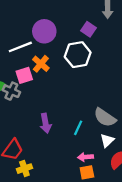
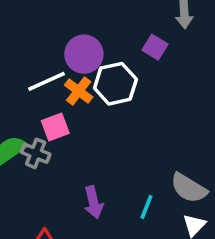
white hexagon: (78, 55) -> (115, 84), moved
orange cross: (41, 64) -> (79, 91), moved

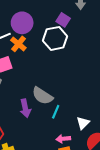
white hexagon: (115, 84) -> (55, 38), moved
gray semicircle: (189, 188) -> (42, 96), moved

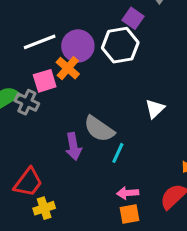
purple circle: (22, 23) -> (78, 46), moved
orange cross: (18, 44) -> (68, 68), moved
white triangle: (83, 123) -> (155, 109), moved

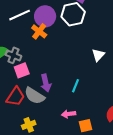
pink square: (45, 81) -> (22, 70), moved
gray semicircle: (99, 129) -> (35, 96), moved
red trapezoid: (28, 182) -> (15, 97), moved
pink arrow: (128, 193) -> (69, 114), moved

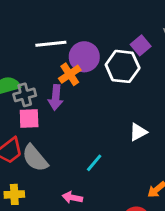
gray cross: (13, 55) -> (25, 95), turned 35
purple arrow: (46, 83) -> (56, 97), moved

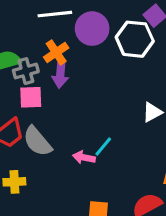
orange cross: (70, 74) -> (56, 52), moved
pink arrow: (72, 198) -> (84, 157), moved

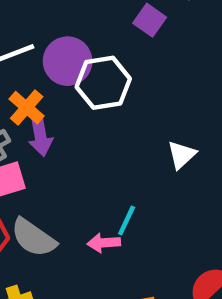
white hexagon: (135, 39) -> (103, 83), moved

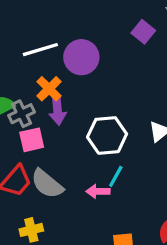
white hexagon: (103, 83) -> (107, 135), moved

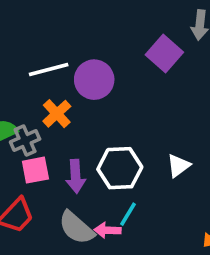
purple square: (143, 32) -> (164, 54), size x1.4
purple arrow: (58, 110) -> (76, 176), moved
gray semicircle: (47, 184) -> (76, 228), moved

